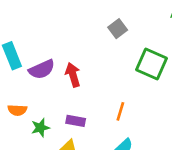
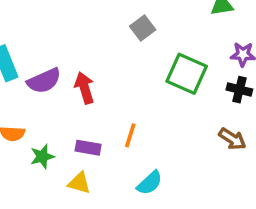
orange line: (120, 111) -> (130, 135), moved

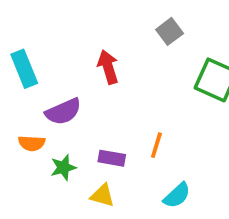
purple semicircle: (44, 81) -> (63, 112), moved
red arrow: (85, 88) -> (108, 67), moved

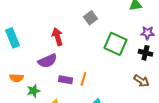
purple semicircle: (63, 112) -> (47, 61), moved
purple rectangle: (112, 158) -> (65, 80), moved

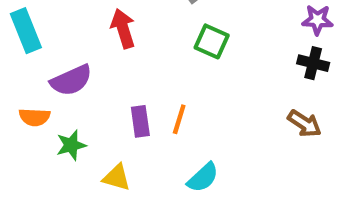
green square: (115, 44) -> (212, 41), moved, size x0.7
purple semicircle: (47, 61) -> (71, 80), moved
purple rectangle: (65, 80) -> (140, 121), turned 72

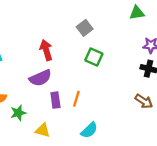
purple semicircle: (71, 80) -> (40, 78), moved

